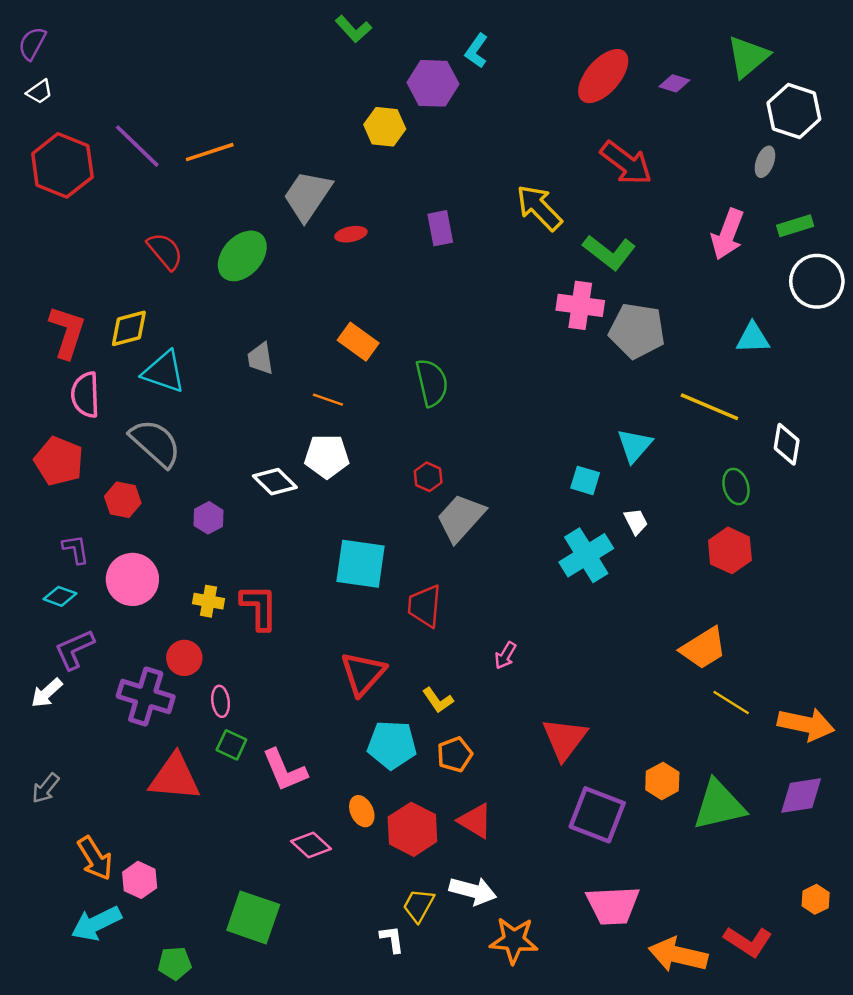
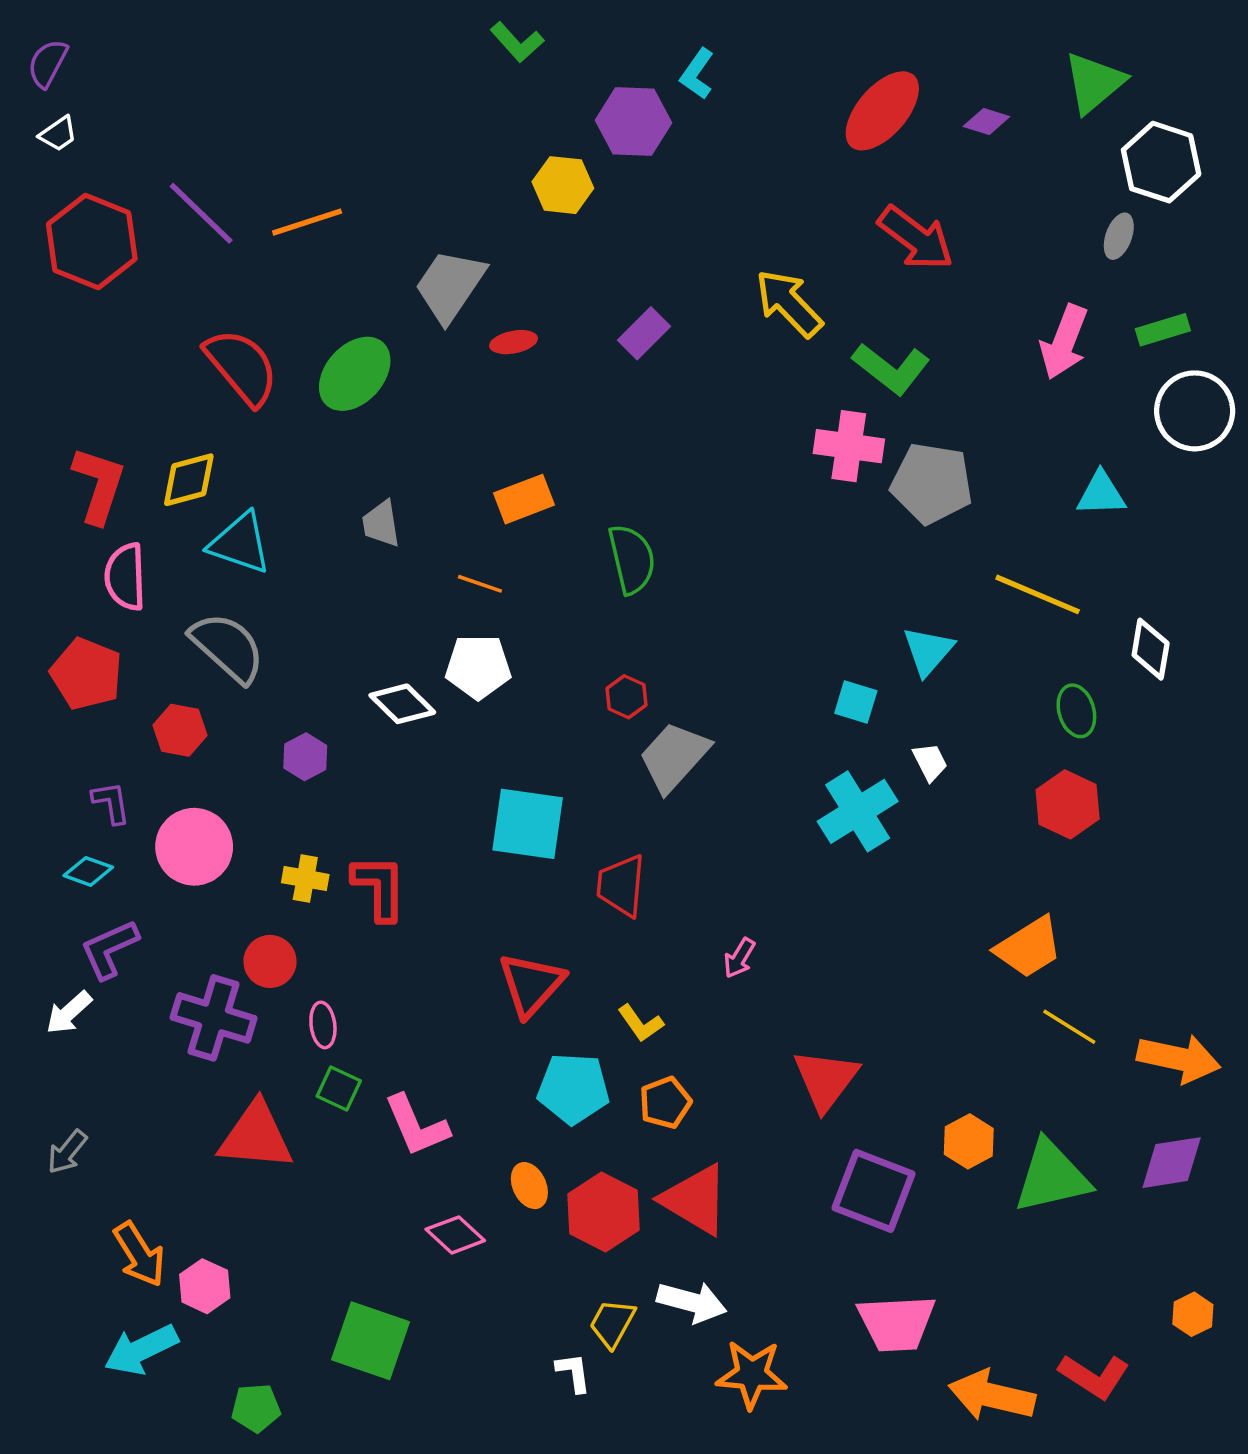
purple rectangle: (440, 228) -> (644, 333), turned 56
red semicircle: (165, 251) -> (242, 367), size x1.4
orange rectangle: (358, 342) -> (524, 499), turned -57
red triangle: (475, 821) -> (695, 1200), size x1.4

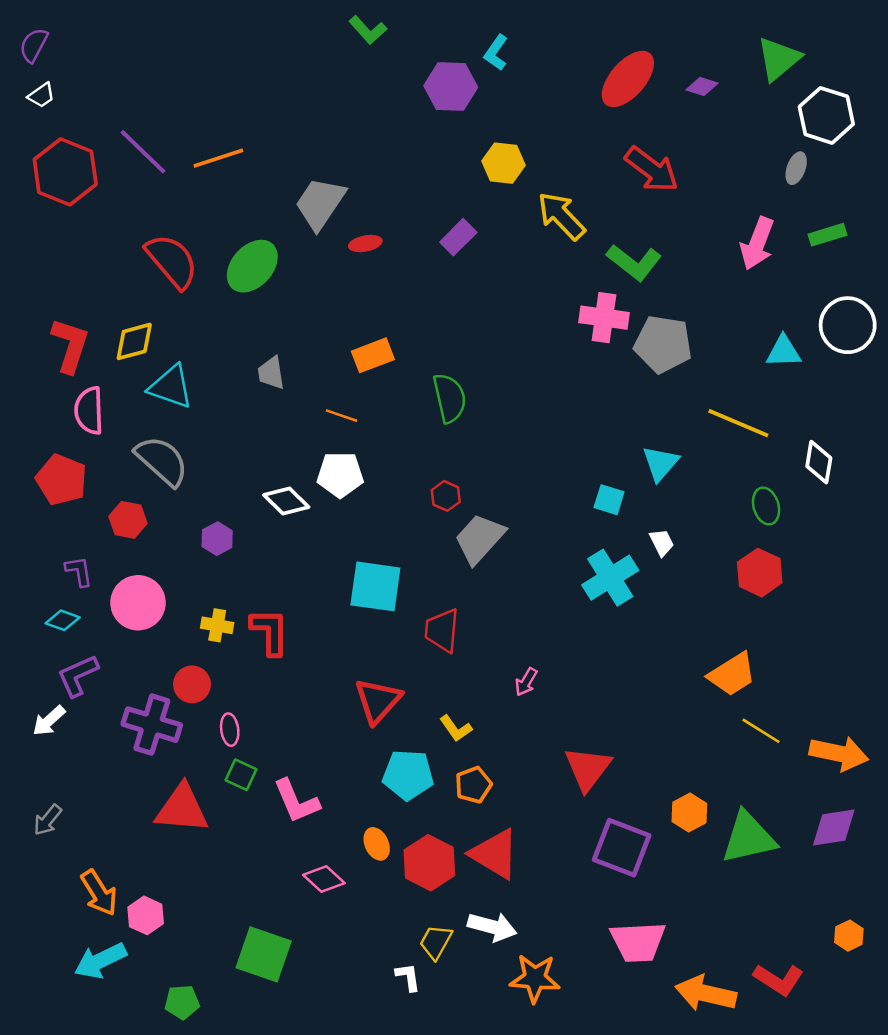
yellow hexagon: (563, 185) -> (504, 163), moved
white circle: (1195, 411) -> (848, 325), moved

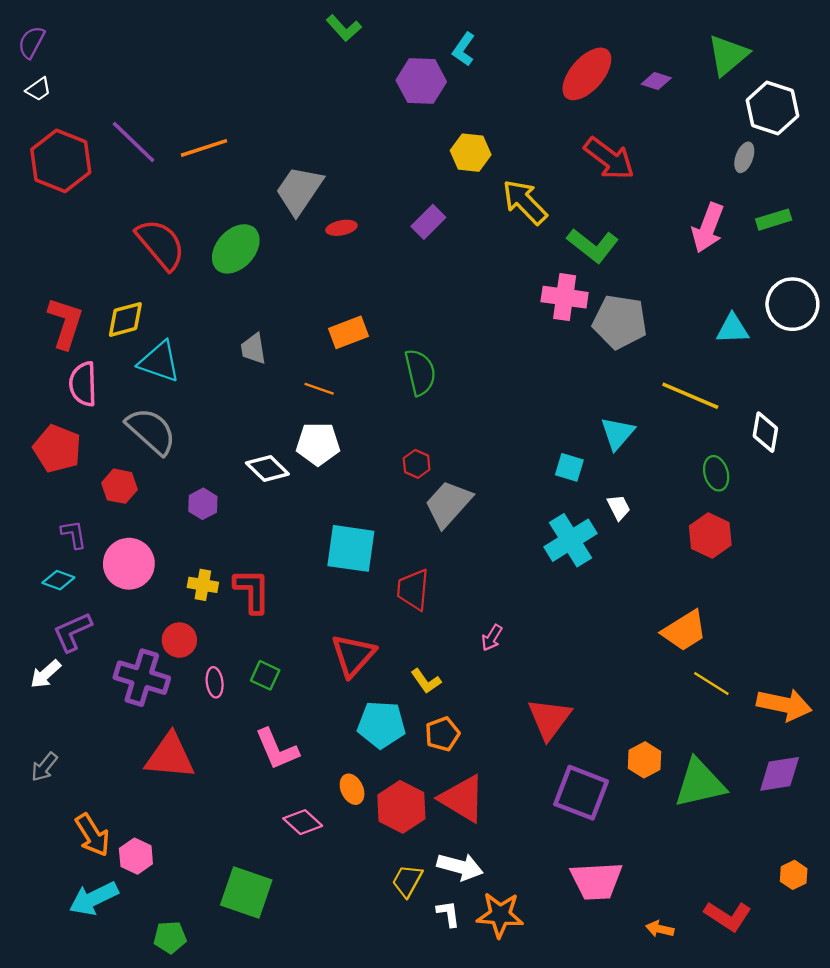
green square: (241, 775) -> (265, 675), moved
white L-shape: (408, 977) -> (448, 914), moved
orange arrow: (706, 993) -> (660, 929), size x0.5

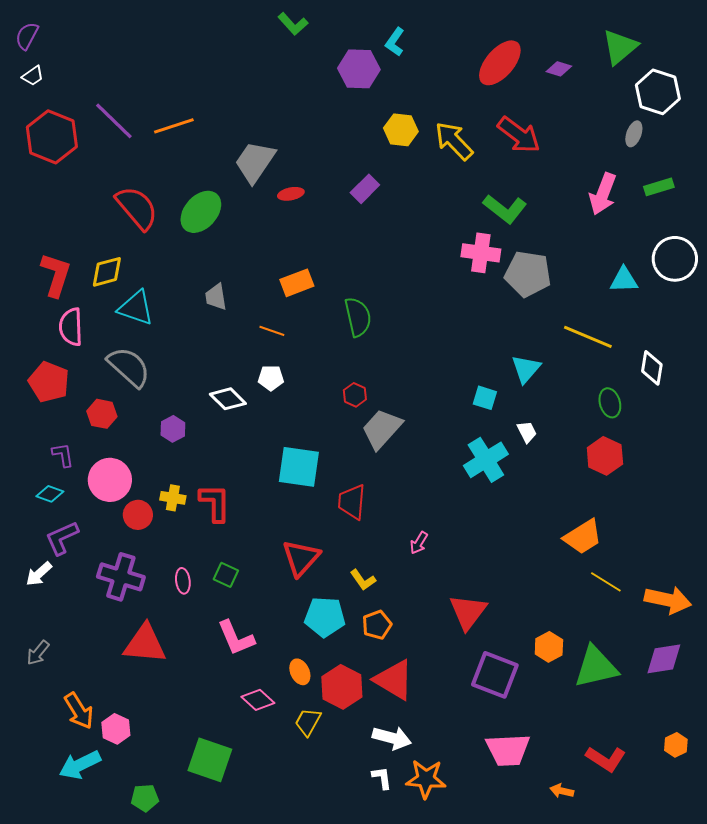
yellow arrow: (525, 202) -> (454, 141), moved
white pentagon: (318, 444) -> (271, 378), size x0.7
red circle: (179, 640) -> (138, 515), moved
yellow trapezoid: (407, 881) -> (308, 722), moved
red L-shape: (728, 916) -> (606, 759), moved

